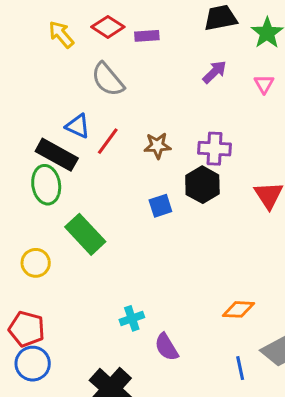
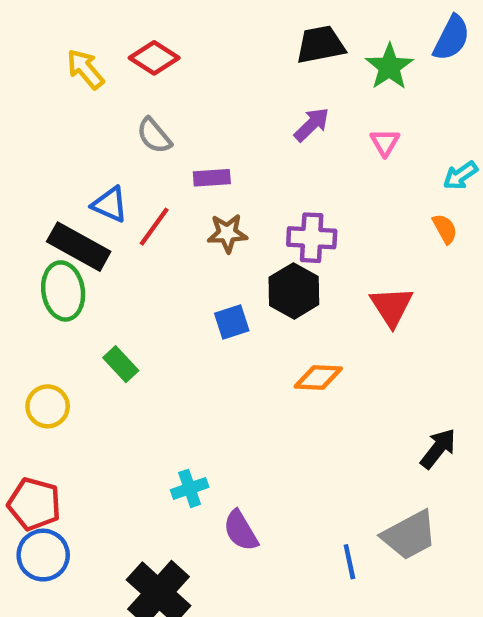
purple rectangle: (147, 36) -> (212, 178), moved
gray semicircle: (108, 79) -> (154, 136), size x0.7
green rectangle: (85, 234) -> (121, 364), size x0.6
orange diamond: (239, 309) -> (318, 378), moved

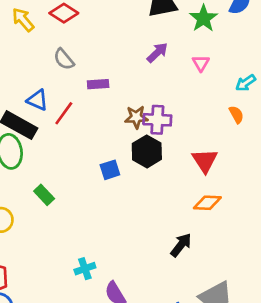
brown star: (227, 233) -> (136, 117), moved
orange diamond: (318, 378) -> (207, 203), moved
black arrow: (438, 449) -> (181, 245), moved

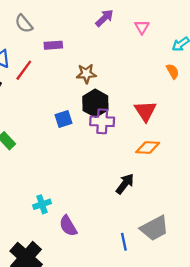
purple cross: (157, 120) -> (102, 121), moved

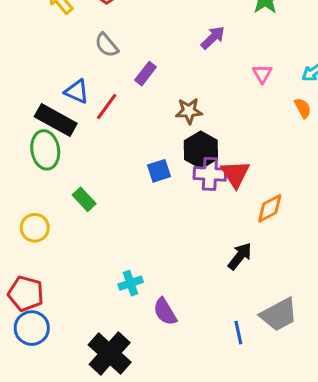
pink triangle: (142, 27) -> (262, 74), moved
purple rectangle: (53, 45) -> (146, 74), turned -48
red triangle: (145, 111) -> (235, 174), moved
orange diamond: (148, 147) -> (270, 208), turned -30

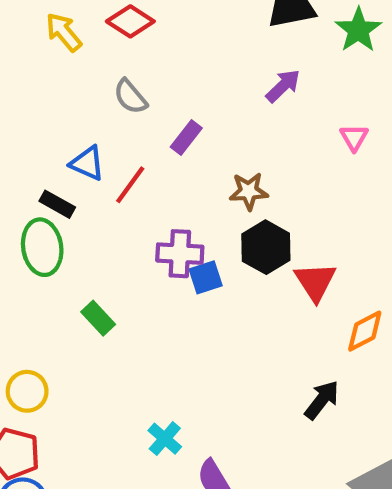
black rectangle: (56, 120) -> (57, 204), size x0.6
purple cross: (210, 174) -> (180, 254), moved
yellow circle: (35, 228) -> (27, 391), moved
cyan cross: (131, 283) -> (165, 439), turned -30

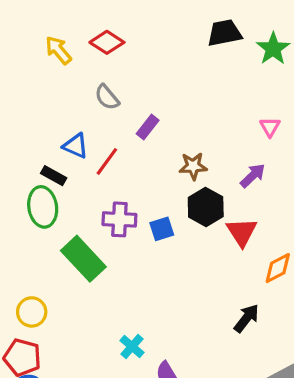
purple arrow: (283, 86) -> (253, 176), moved
purple cross: (180, 254) -> (119, 219), moved
green rectangle: (98, 318) -> (83, 259), size x1.8

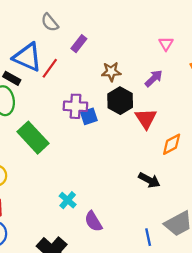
blue triangle: (76, 146) -> (27, 57), size x1.6
purple cross: (119, 219) -> (75, 106), moved
black arrow: (246, 318) -> (149, 180), turned 80

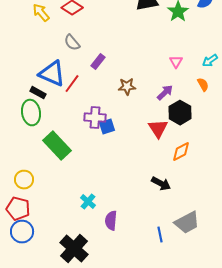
black hexagon: (120, 101) -> (180, 113), moved
purple semicircle: (93, 221) -> (111, 221), turned 36

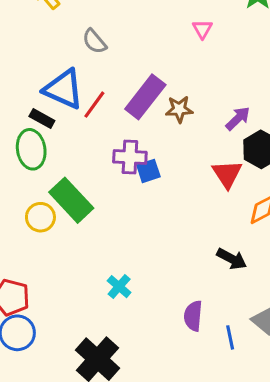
purple rectangle: (98, 62) -> (145, 97), moved, size x1.8
pink triangle: (176, 62) -> (202, 29), moved
yellow circle: (24, 180) -> (40, 217), moved
purple semicircle: (111, 221) -> (193, 316), moved

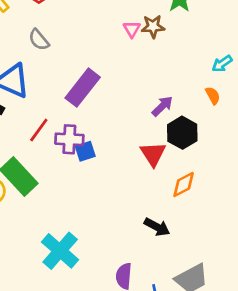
red line: (94, 105) -> (39, 130), moved
brown star: (179, 109) -> (153, 26), moved
cyan cross: (119, 287) -> (60, 251), size x1.8

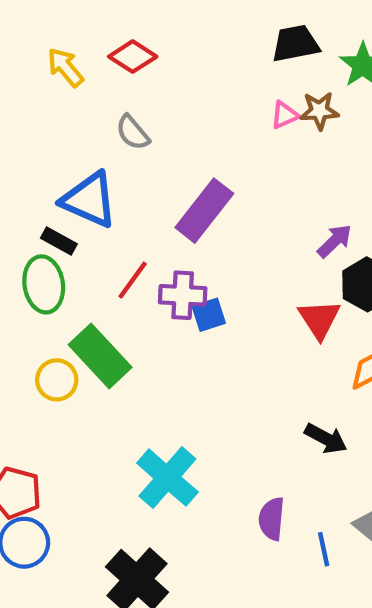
pink triangle: (132, 29) -> (285, 115), turned 36

